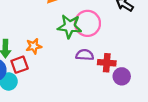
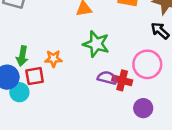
pink circle: (87, 23) -> (147, 64), moved
red cross: (107, 63) -> (122, 80), moved

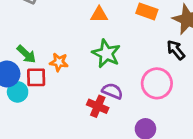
green arrow: (22, 56) -> (26, 54), turned -66
red cross: (122, 80) -> (98, 106), moved

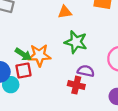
green arrow: (26, 54) -> (23, 54), moved
orange star: (59, 62) -> (39, 55), size x1.5

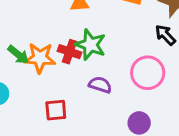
red square: (23, 71) -> (56, 110), moved
red cross: (76, 85) -> (69, 52), moved

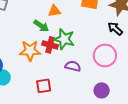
green arrow: (18, 55) -> (41, 26), moved

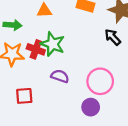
green arrow: (41, 26) -> (13, 25), moved, turned -35
pink circle: (105, 55) -> (100, 81), moved

